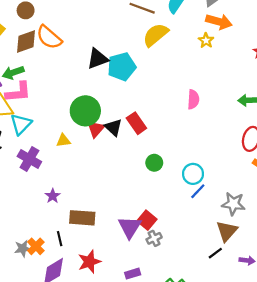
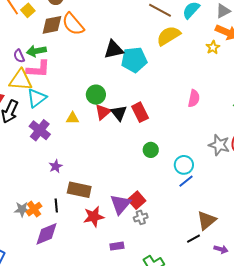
green circle: (85, 111) -> (96, 95), size x0.7
gray star: (233, 204) -> (219, 145), moved
red star: (89, 262) -> (94, 217), moved

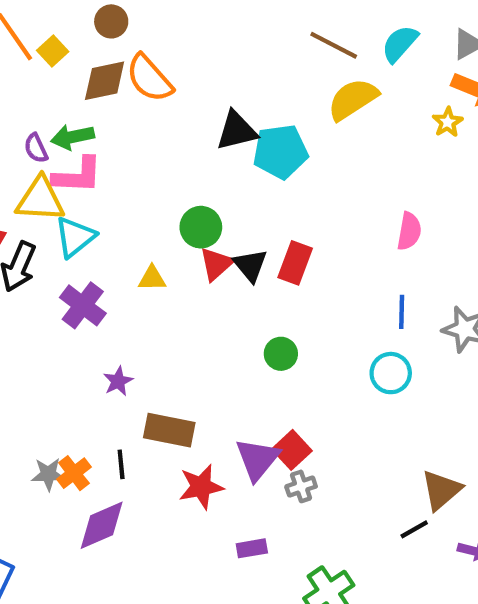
red rectangle: (140, 112) -> (295, 263), turned 48
green circle: (151, 150) -> (281, 354), moved
blue line: (186, 181) -> (402, 312), moved, turned -49

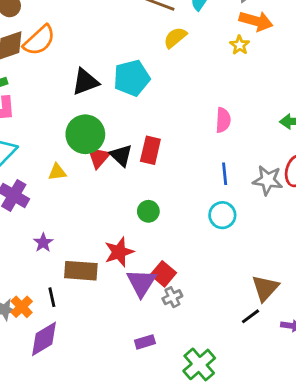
orange semicircle: (149, 78) -> (39, 40), turned -84
yellow semicircle: (353, 99) -> (175, 38), size x0.7
black triangle: (237, 131) -> (85, 82), moved
green circle: (201, 227) -> (85, 134), size x1.4
red star: (201, 487) -> (119, 252), moved

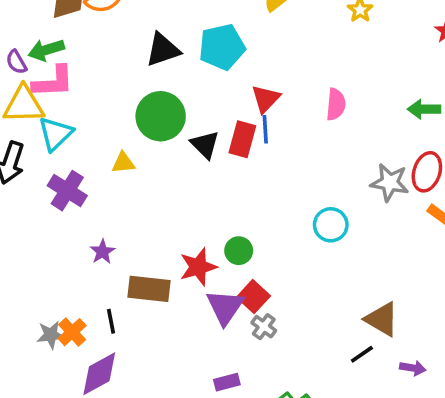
red triangle: (99, 157) -> (266, 99), moved
blue line: (225, 174) -> (265, 129), moved
green circle: (148, 211) -> (239, 251), moved
brown triangle: (265, 288) -> (382, 319), turned -44
gray cross: (172, 297) -> (264, 327), turned -30

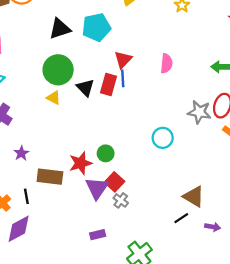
yellow triangle: (123, 163) -> (54, 98), moved, turned 32

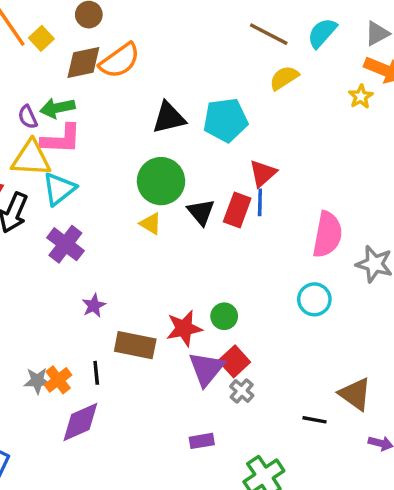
pink semicircle: (166, 63) -> (327, 235), moved, size x1.5
black line: (181, 218) -> (314, 420), moved, turned 40

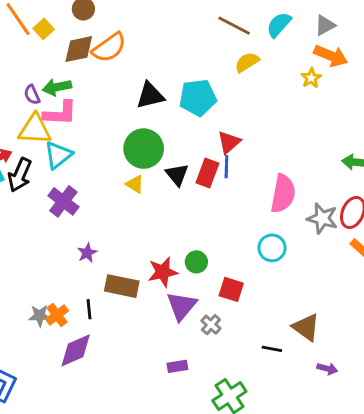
red square: (234, 361) -> (231, 289), moved, turned -30

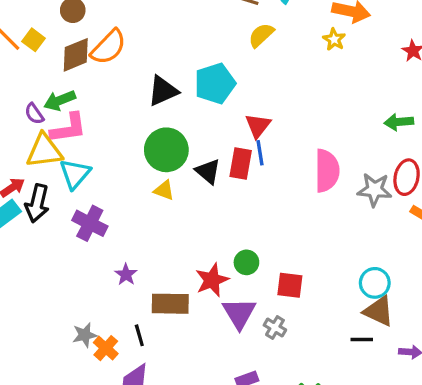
cyan circle: (272, 248) -> (375, 283), moved
gray star: (40, 316) -> (85, 335), moved
black line: (272, 349) -> (362, 339), moved

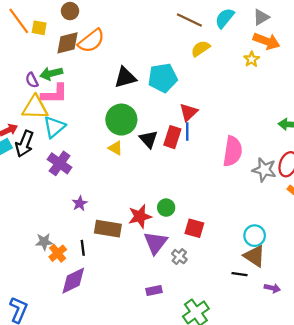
yellow square: (33, 40) -> (39, 28), turned -35

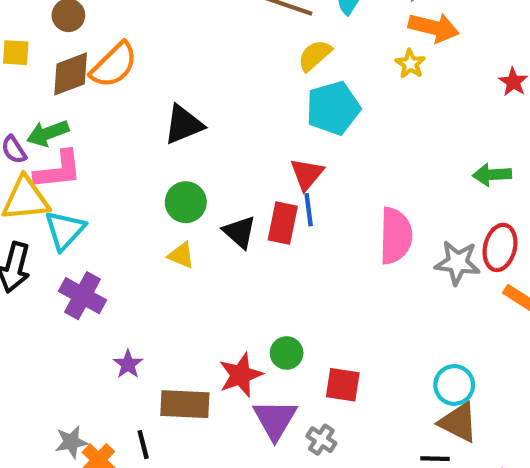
cyan pentagon: (163, 78) -> (333, 108), moved
green circle: (121, 120) -> (186, 202), size x0.7

